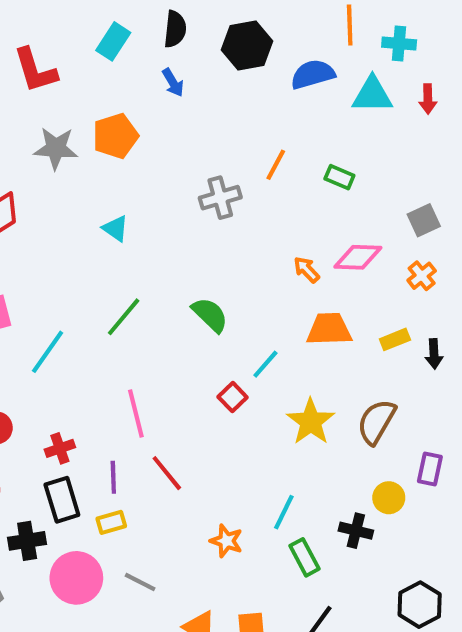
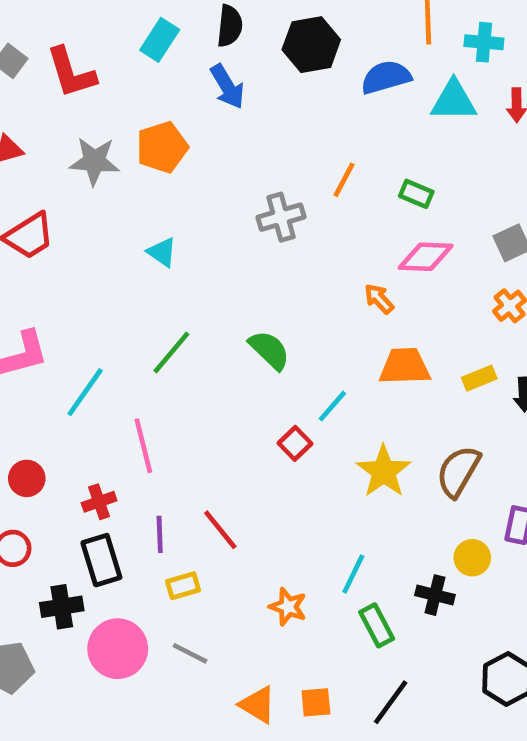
blue arrow: (173, 83) -> (227, 87), size x1.4
pink diamond: (358, 257) -> (426, 257), moved
pink line: (136, 413) -> (143, 446), moved
yellow rectangle: (111, 522) -> (183, 586), moved

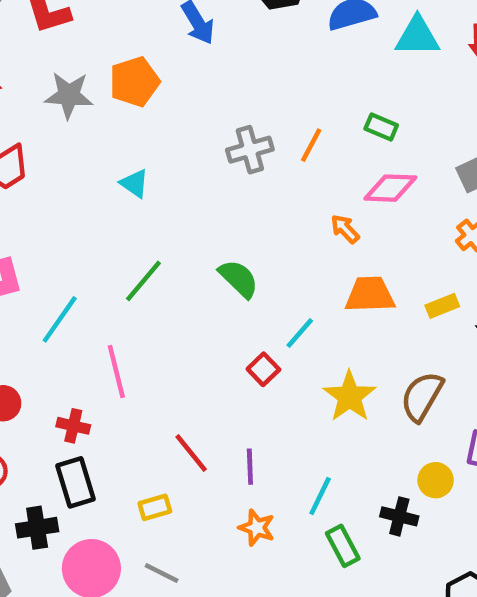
orange line: (344, 180) -> (311, 145), moved
red cross: (99, 502) -> (73, 426), turned 32
purple line: (160, 534) -> (250, 467), moved

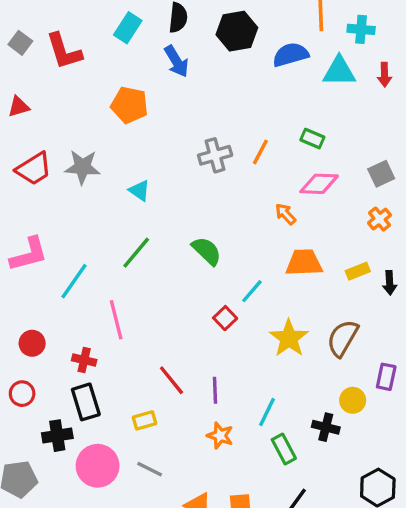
orange pentagon: (134, 82) -> (129, 105), turned 30
gray star: (69, 95) -> (82, 167), moved
cyan triangle: (134, 184) -> (140, 191), moved

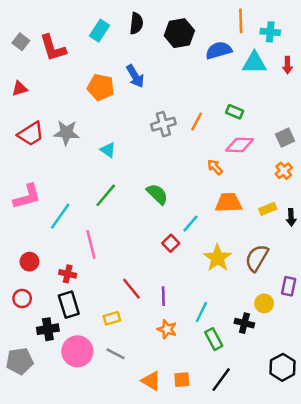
blue arrow: (176, 61) -> (135, 76), moved

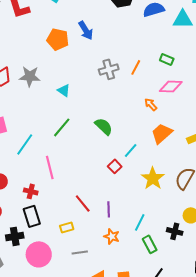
orange trapezoid: (228, 203) -> (162, 133), turned -40
gray line: (115, 354) -> (80, 252), moved, turned -35

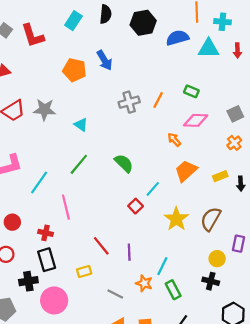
black cross: (175, 231) -> (211, 281), moved
orange star: (112, 236) -> (144, 283), moved
gray line: (80, 252) -> (115, 294), moved, turned 35

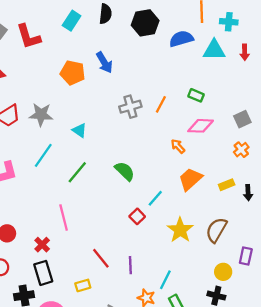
cyan line: (39, 183) -> (43, 155), moved
red cross: (46, 233) -> (42, 245), turned 32

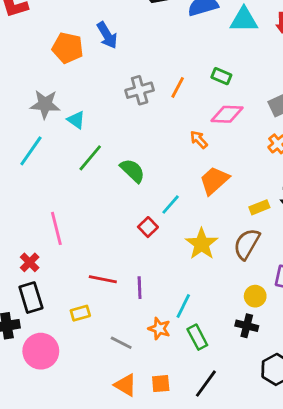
gray star: (41, 115) -> (45, 104), moved
green line: (77, 172) -> (90, 158), moved
yellow rectangle: (227, 185) -> (259, 207), moved
red line: (101, 258) -> (103, 279), turned -40

